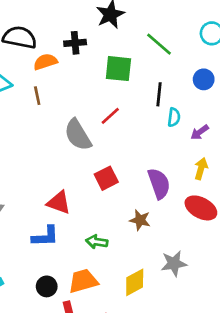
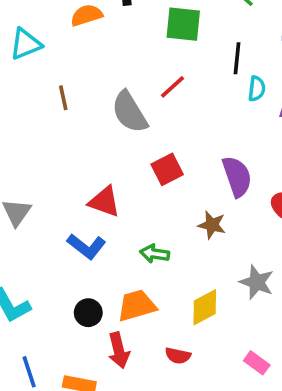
brown line: (37, 96) -> (63, 98), moved
blue L-shape: (45, 236) -> (86, 246), turned 40
gray star: (174, 263) -> (257, 282), turned 30

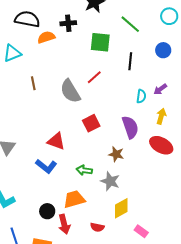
cyan semicircle: (257, 89) -> (141, 96), moved
gray star: (257, 282) -> (110, 181), moved
yellow diamond: (205, 307) -> (121, 208), moved
black circle: (88, 313) -> (47, 211), moved

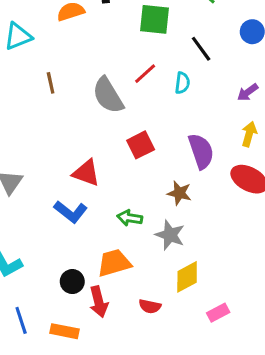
black line: (130, 61) -> (201, 49), turned -42
cyan semicircle: (141, 96) -> (182, 83), moved
pink rectangle: (141, 231) -> (218, 313), turned -64

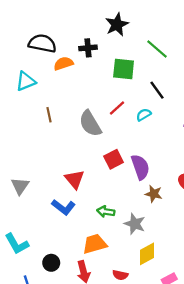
cyan semicircle: (182, 83) -> (144, 115), turned -128
purple semicircle: (201, 151) -> (140, 167), moved
red triangle: (86, 173) -> (75, 179), turned 30
brown star: (179, 193) -> (154, 194), moved
black circle: (72, 282) -> (51, 263), moved

